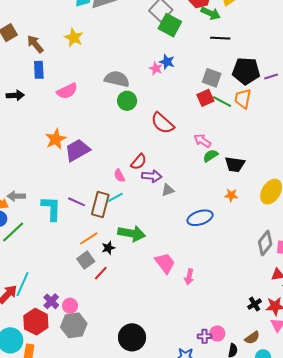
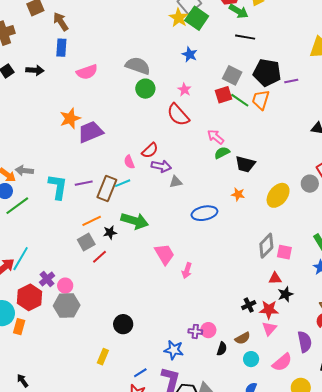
yellow star: (74, 38) -> (179, 18), moved
pink star: (156, 68) -> (184, 90), moved
purple line: (77, 202) -> (84, 183), turned -42
black circle: (132, 337) -> (123, 324), size x0.7

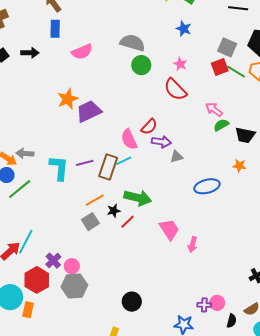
pink semicircle: (129, 162) -> (129, 139), size x1.5
red line: (99, 257) -> (128, 222), moved

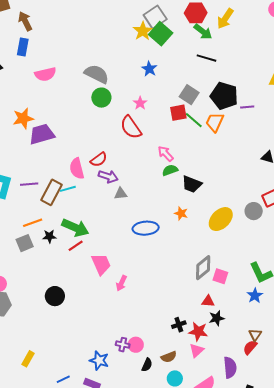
red line: (128, 222) -> (76, 246), moved
black circle: (132, 302) -> (55, 296), moved

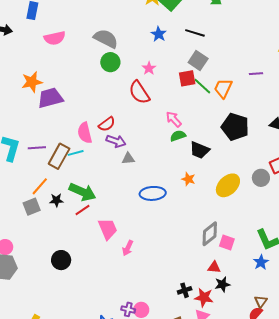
black line: (207, 58) -> (195, 33), moved
black pentagon: (224, 96) -> (235, 127), moved
orange line: (33, 223) -> (40, 186), turned -30

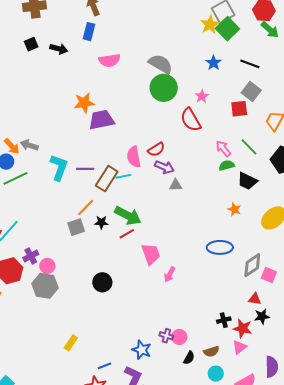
green circle: (110, 62) -> (164, 88), size x1.4
green line: (202, 86) -> (249, 147), moved
blue ellipse: (153, 193) -> (220, 247), moved

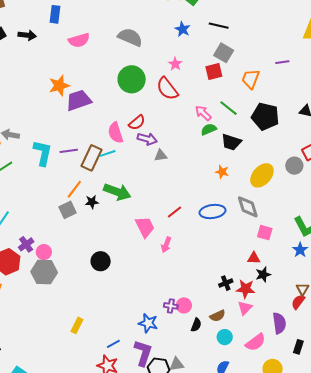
green circle: (164, 88) -> (132, 79), moved
red line: (127, 234) -> (174, 212), moved
gray diamond: (252, 265) -> (248, 207), moved, turned -65

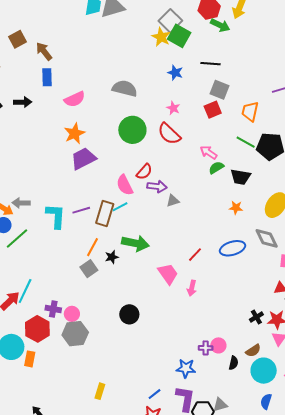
orange star: (59, 86) -> (74, 133), moved
green line: (229, 108) -> (246, 142), moved
purple cross: (26, 244) -> (53, 309), turned -35
yellow rectangle: (77, 325) -> (100, 391), moved
cyan circle: (225, 337) -> (264, 371), size x1.6

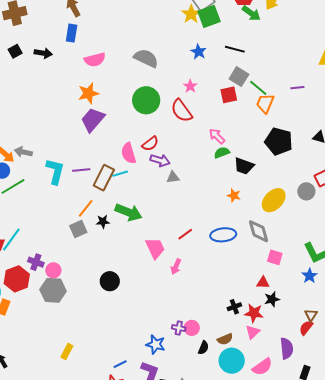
green square: (179, 36) -> (209, 16), turned 30
green line: (246, 142) -> (258, 88), moved
purple trapezoid: (83, 159) -> (93, 120), turned -32

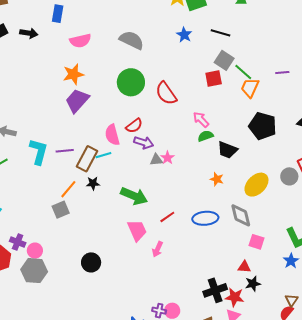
pink star: (190, 86) -> (167, 158), moved
green arrow: (128, 212) -> (134, 196), moved
black star: (103, 222) -> (93, 183), moved
black cross: (234, 307) -> (215, 290), size x1.6

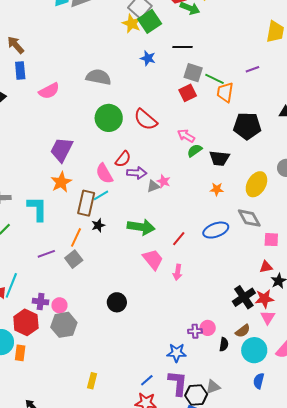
orange star: (73, 74) -> (61, 182), moved
purple line: (65, 151) -> (46, 254), moved

